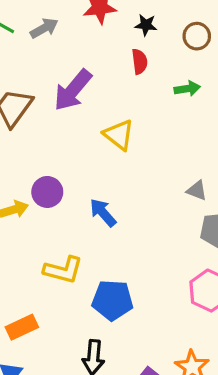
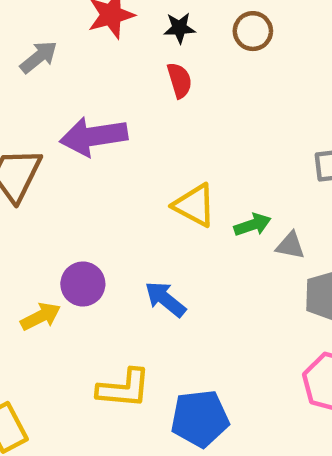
green arrow: (187, 89) -> (253, 225), moved
purple arrow: (73, 90) -> (94, 136), turned 51
yellow triangle: (119, 135) -> (194, 205), moved

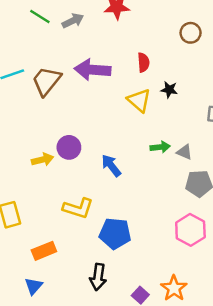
black star: (179, 28) -> (169, 90), moved
red semicircle: (179, 80) -> (143, 62), moved
yellow triangle: (194, 205) -> (139, 100), moved
green arrow: (253, 225) -> (160, 147), moved

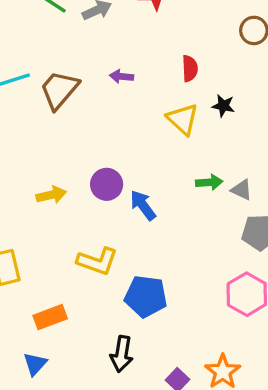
purple arrow: (93, 70) -> (121, 76), size x0.5
purple circle: (69, 147) -> (107, 184), moved

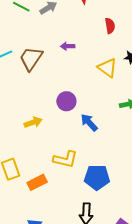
red semicircle: (190, 68) -> (110, 26), moved
purple circle: (107, 184) -> (66, 101), moved
orange rectangle: (50, 317) -> (37, 182), moved

